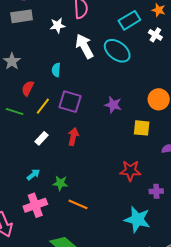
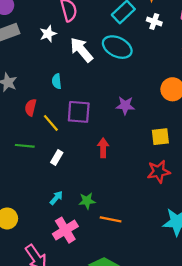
yellow line: (43, 106) -> (51, 123), turned -66
green line: (15, 111) -> (25, 146), moved
yellow square: (142, 128) -> (160, 137), moved
red arrow: (73, 137) -> (103, 148), moved

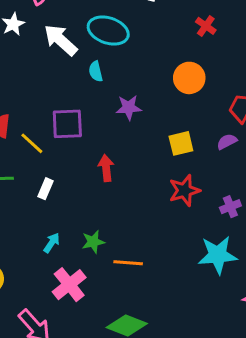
cyan semicircle: (57, 81) -> (96, 71), moved

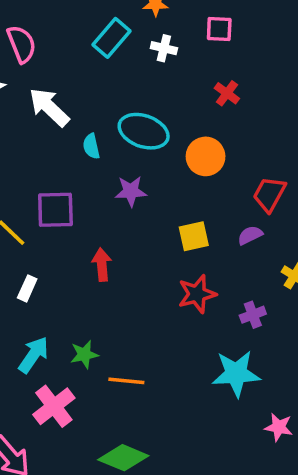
cyan ellipse: (108, 31) -> (144, 131), moved
cyan arrow: (52, 243) -> (33, 355), size x1.5

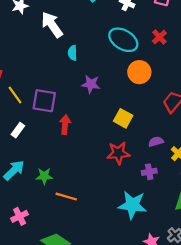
cyan ellipse: (144, 131) -> (123, 40), moved
purple square: (55, 210) -> (44, 101), moved
purple semicircle: (250, 235) -> (156, 142), moved
yellow square: (194, 236) -> (123, 118), turned 30
pink cross: (54, 406) -> (20, 216), moved, size x0.7

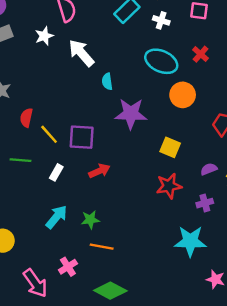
purple star: (91, 84) -> (131, 114), size x1.5
red arrow: (65, 125) -> (99, 171), moved, turned 66
orange line: (66, 197) -> (102, 247), moved

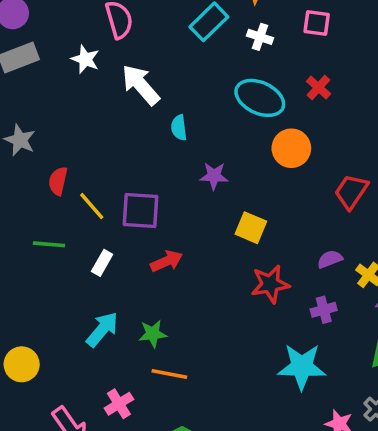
white star: (44, 36) -> (85, 59), turned -30
purple star: (131, 114) -> (214, 176), size x0.6
yellow square: (170, 147) -> (251, 228), moved

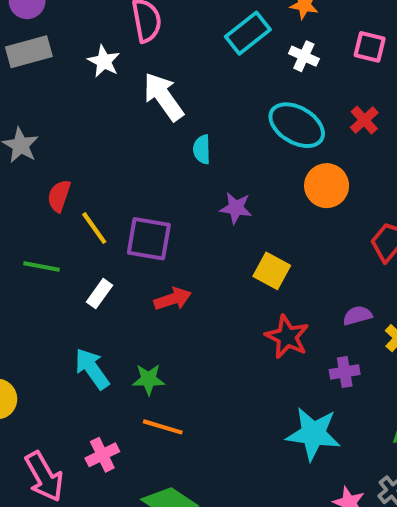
red star: (270, 284) -> (287, 337), turned 30
cyan arrow: (102, 329) -> (92, 369), turned -81

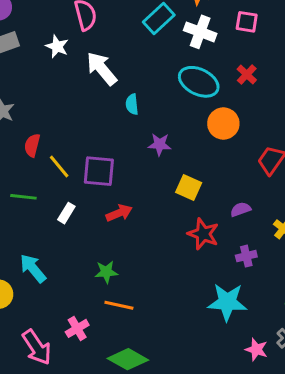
white cross: (304, 56) -> (200, 32), size x1.5
purple semicircle: (357, 315) -> (241, 209), moved
cyan arrow: (92, 369) -> (33, 268), moved

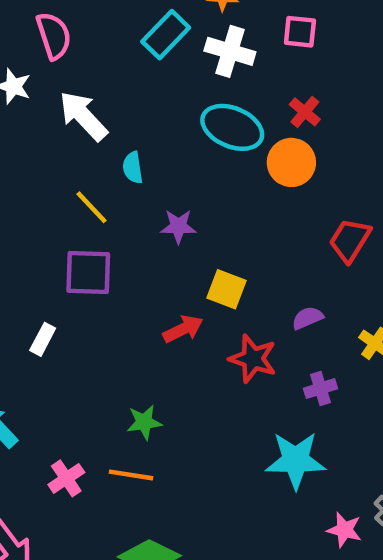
orange circle: (223, 124) -> (291, 162), moved
yellow line: (59, 166) -> (91, 207), moved
red arrow: (119, 213) -> (183, 329), moved
green star: (106, 272) -> (144, 422), moved
pink cross: (77, 328) -> (66, 478), moved

